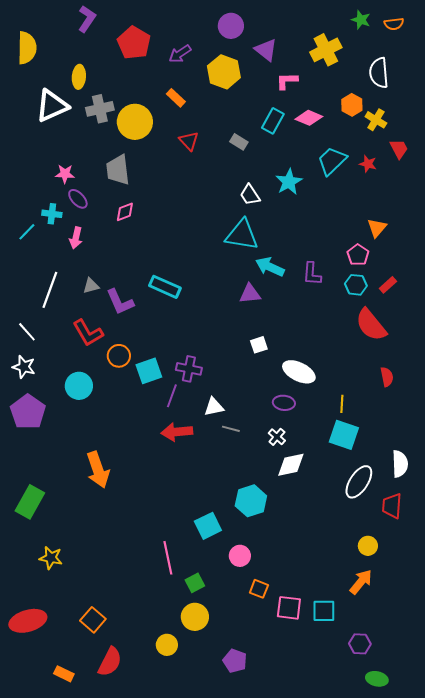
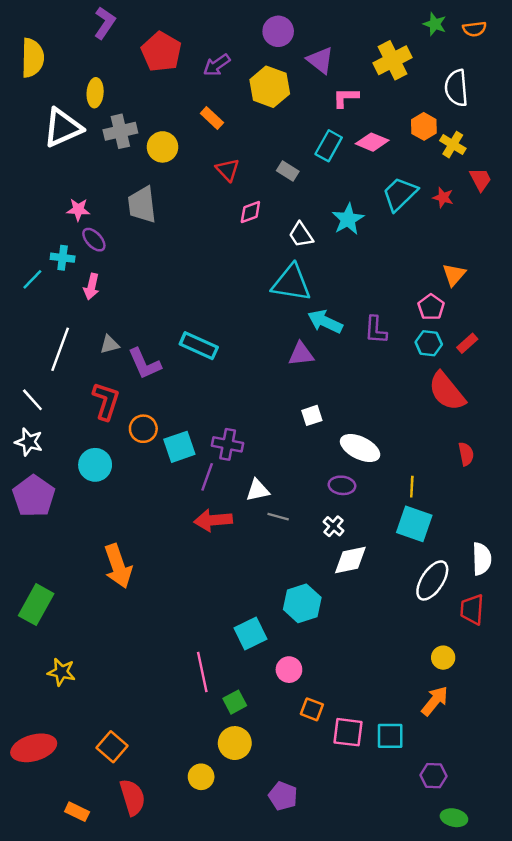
yellow circle: (135, 122) -> (163, 147), size x0.7
pink diamond: (125, 212) -> (250, 212), moved
red L-shape: (88, 333) -> (106, 401), turned -132
red semicircle: (110, 662) -> (132, 797), turned -44

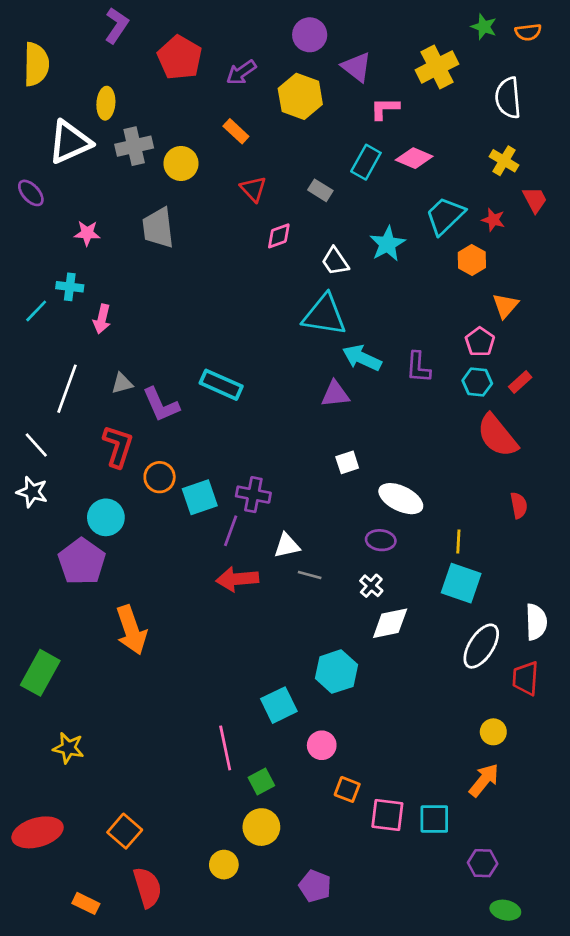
orange hexagon: (424, 126) -> (472, 260), moved
purple ellipse: (94, 240) -> (31, 193), moved
purple pentagon: (34, 496) -> (82, 562), moved

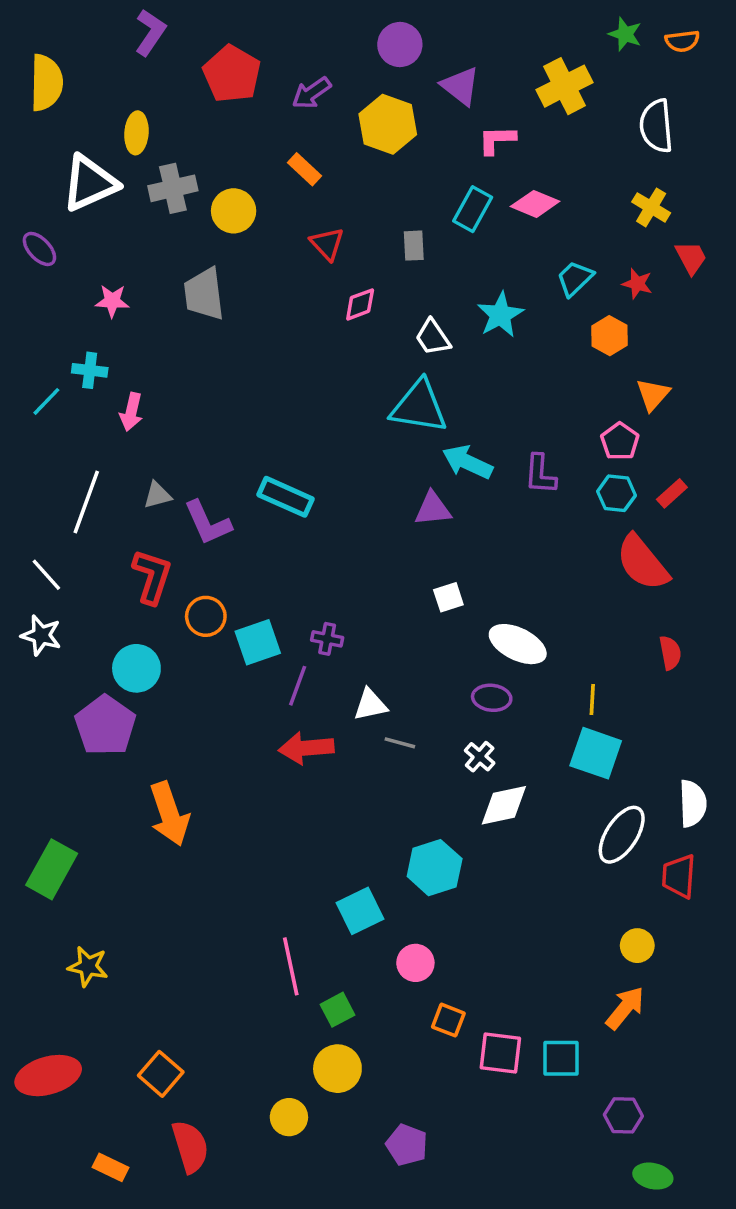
gray rectangle: (320, 190) -> (414, 246), turned 55
cyan trapezoid: (445, 216) -> (575, 278), size x0.7
purple cross: (253, 495) -> (327, 639), size x0.7

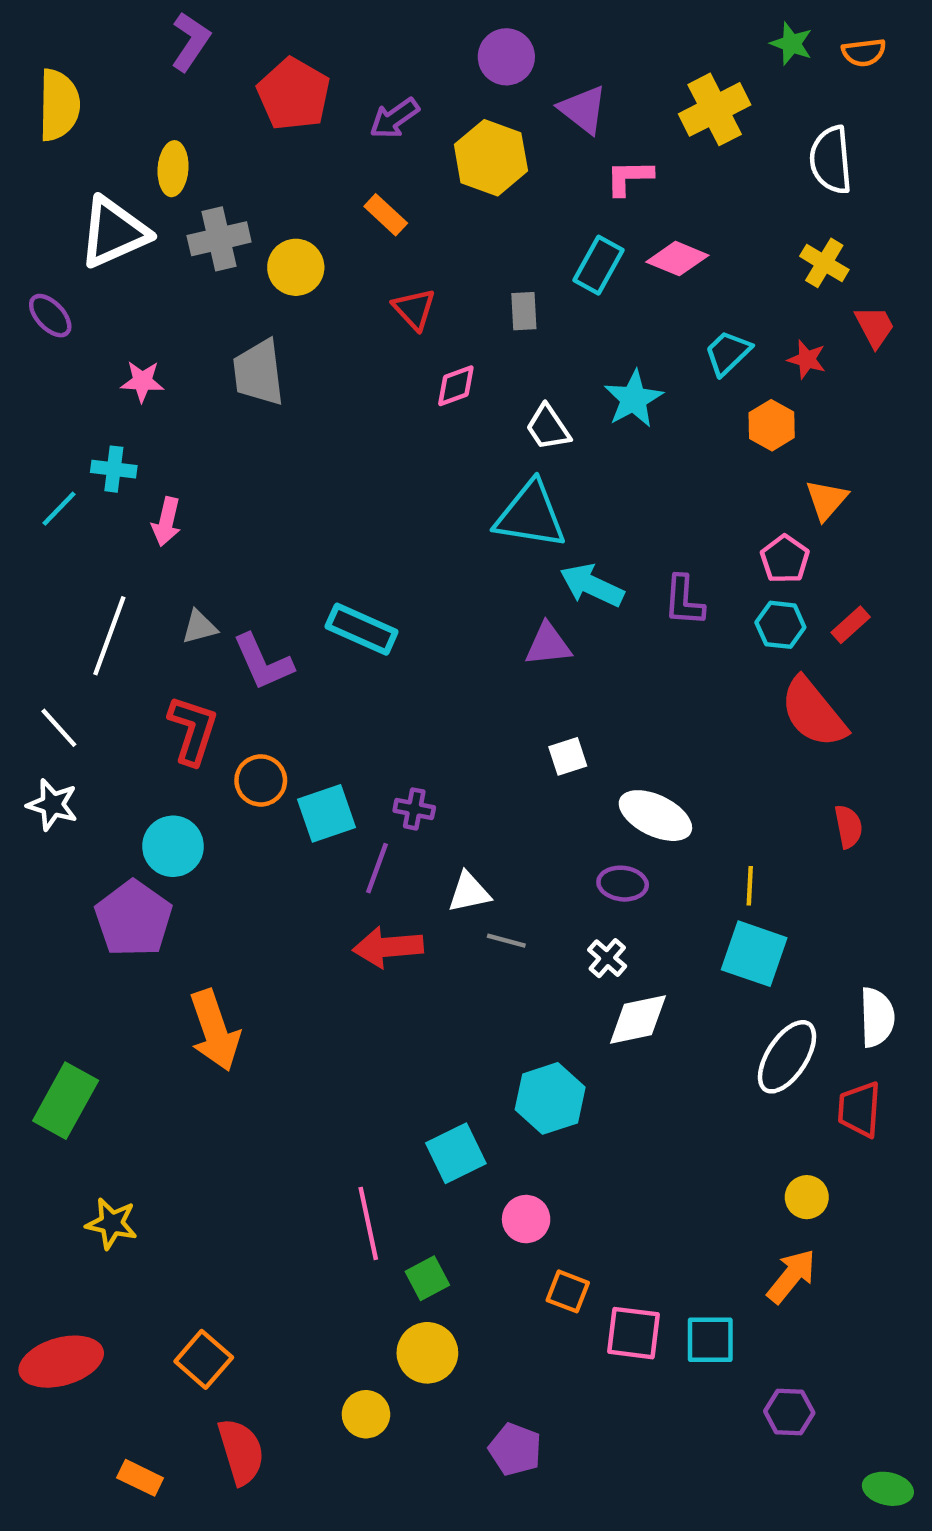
green ellipse: (653, 1176) -> (888, 1489), moved

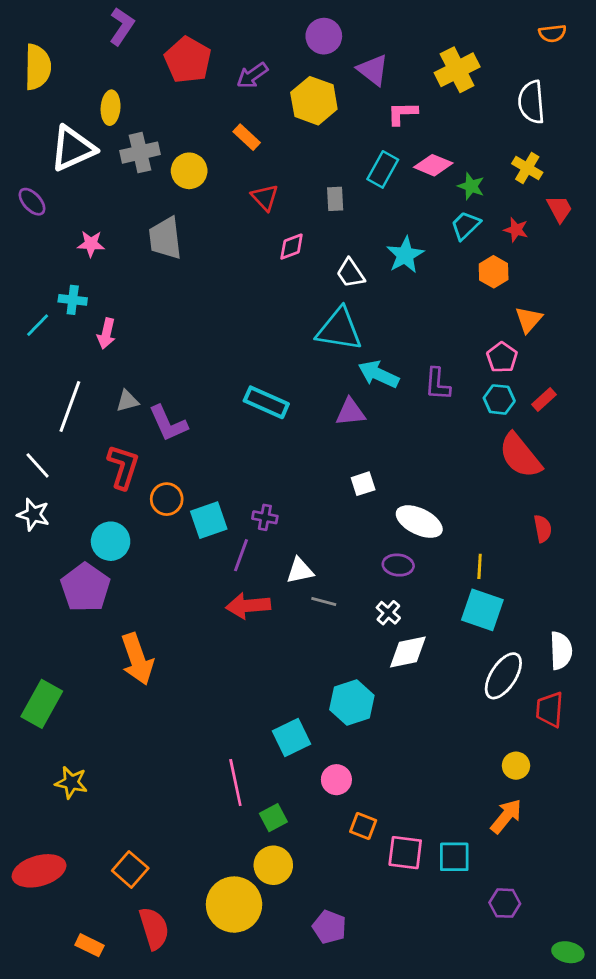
green star: (791, 44) -> (471, 186), moved
cyan rectangle: (362, 629) -> (266, 402), moved
yellow circle: (366, 1414) -> (234, 905), size x1.8

